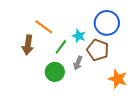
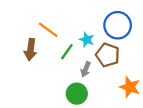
green circle: (55, 72) -> (77, 94), moved

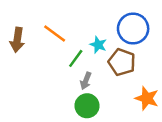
brown arrow: (31, 50) -> (17, 40), moved
gray arrow: (86, 69) -> (86, 81), moved

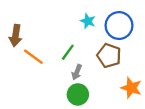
orange line: (55, 34) -> (33, 57), moved
cyan star: (98, 45) -> (88, 21), moved

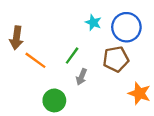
brown pentagon: (109, 56) -> (116, 59), turned -30
green circle: (78, 94) -> (54, 100), moved

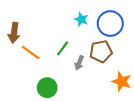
gray arrow: (82, 77) -> (79, 63), moved

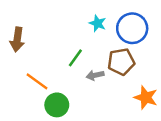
orange line: (31, 52) -> (37, 81), moved
gray arrow: (79, 63) -> (95, 75), turned 56

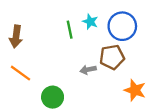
green line: (75, 58) -> (70, 30), moved, turned -48
orange line: (37, 81) -> (21, 73), moved

